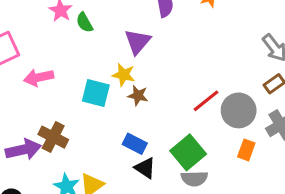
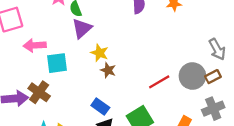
purple triangle: (138, 42) -> (82, 28), moved
cyan square: (96, 93) -> (57, 63), moved, turned -30
gray circle: (239, 110) -> (192, 76), moved

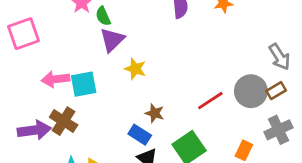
pink arrow: (35, 45) -> (55, 79), moved
brown star: (108, 70) -> (155, 113), moved

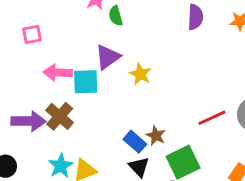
pink square: (23, 34) -> (32, 34), moved, size x0.6
purple triangle: (112, 40) -> (108, 57), moved
brown star: (155, 113) -> (156, 136), moved

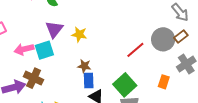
brown star: (156, 136) -> (84, 66), moved
blue rectangle: (135, 142) -> (89, 81), turned 63

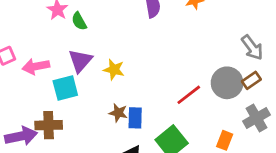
pink arrow: (24, 49) -> (36, 66), moved
brown cross: (34, 78) -> (49, 125), turned -30
blue rectangle: (89, 81) -> (135, 118), moved

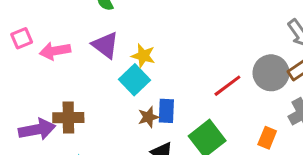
purple triangle: (80, 61) -> (105, 45), turned -35
cyan square: (65, 88) -> (134, 80), moved, turned -30
brown star: (118, 113) -> (148, 117), moved, turned -30

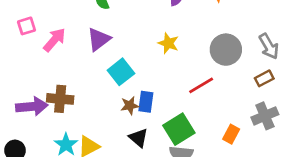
purple triangle: (105, 45) -> (99, 39), turned 40
pink arrow: (55, 51) -> (54, 40), turned 135
yellow star: (143, 56) -> (168, 43), moved
gray circle: (271, 73) -> (226, 50), moved

